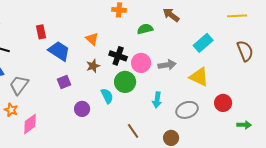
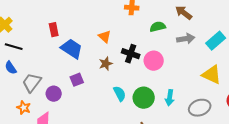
gray arrow: (167, 65) -> (186, 39), moved
green circle: (125, 82) -> (144, 98), moved
purple circle: (82, 109) -> (54, 94), moved

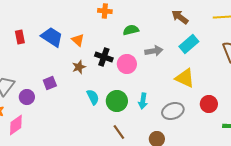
brown arrow: (184, 13) -> (180, 17), moved
red rectangle: (54, 30) -> (20, 37), moved
gray arrow: (186, 39) -> (154, 51), moved
blue trapezoid: (72, 49) -> (52, 37), moved

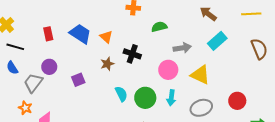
pink circle: (127, 64) -> (168, 70), moved
yellow triangle: (185, 78) -> (200, 75), moved
purple circle: (27, 97) -> (49, 67), moved

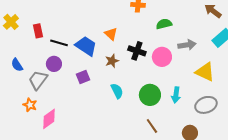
red rectangle: (48, 34) -> (38, 31), moved
blue trapezoid: (80, 34) -> (86, 46), moved
black line: (15, 47) -> (59, 43), moved
pink circle: (168, 70) -> (162, 57), moved
cyan semicircle: (121, 94) -> (117, 91), moved

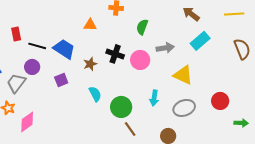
green semicircle: (164, 24) -> (142, 27), turned -56
orange triangle: (111, 34) -> (90, 25), moved, turned -40
green circle: (150, 95) -> (121, 107), moved

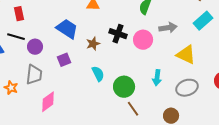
black line: (37, 46) -> (16, 37), moved
gray trapezoid: (16, 83) -> (34, 75), moved, turned 150
pink diamond: (27, 122) -> (48, 102), moved

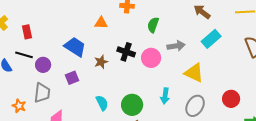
cyan semicircle: (98, 74) -> (102, 103), moved
gray ellipse: (187, 88) -> (195, 106), turned -40

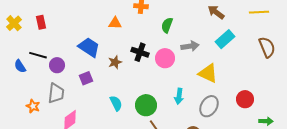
red rectangle: (27, 32) -> (41, 22), moved

